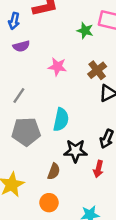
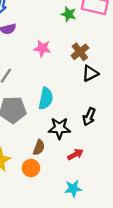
red arrow: (98, 169) -> (75, 154), moved, turned -133
orange circle: (49, 203) -> (31, 168), moved

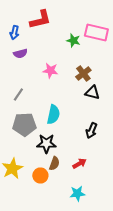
black triangle: (90, 73) -> (92, 92), turned 42
black star: (59, 128) -> (46, 144), moved
brown semicircle: (39, 148) -> (54, 164), moved

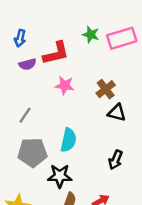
red L-shape: (40, 20) -> (56, 53), moved
pink rectangle: (96, 32) -> (122, 38), turned -30
green star: (73, 40) -> (91, 35), moved

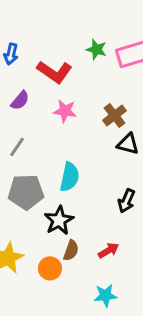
red L-shape: (56, 53) -> (54, 72), turned 48
purple semicircle: (27, 64) -> (20, 100), moved, turned -35
black star: (60, 176) -> (59, 220), turned -30

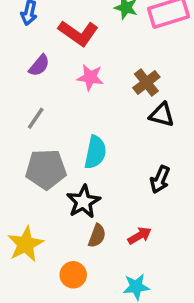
orange circle: (50, 268) -> (73, 275), moved

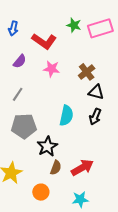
cyan semicircle: (95, 152) -> (66, 116), moved
black arrow: (160, 179) -> (95, 117), moved
red arrow: (140, 236) -> (82, 168), size x1.5

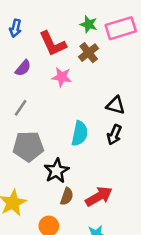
red L-shape: (44, 41) -> (53, 44), turned 30
brown cross: (87, 72) -> (89, 53), moved

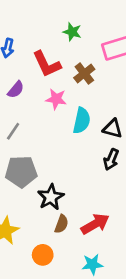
green star: (89, 24) -> (72, 32), moved
cyan semicircle: (80, 133) -> (82, 121), moved

